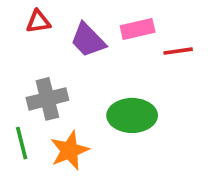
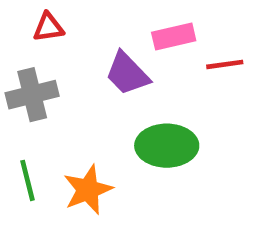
purple trapezoid: (88, 40) -> (127, 74), moved
gray cross: (47, 99) -> (32, 95), moved

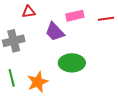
red triangle: (48, 27) -> (29, 12), moved
red line: (225, 64) -> (106, 19), moved

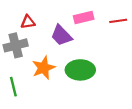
red triangle: (29, 12) -> (28, 22), moved
orange star: (38, 82) -> (43, 68), moved

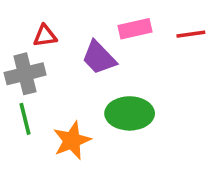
orange star: (43, 68) -> (72, 140), moved
green line: (13, 87) -> (25, 119), moved

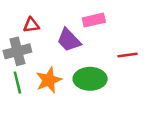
red line: (191, 34) -> (128, 55), moved
orange star: (72, 140) -> (49, 80), moved

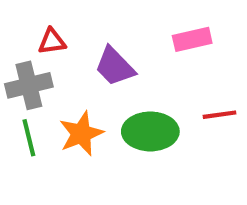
pink rectangle: (94, 20) -> (192, 39), moved
red line: (128, 55) -> (219, 115), moved

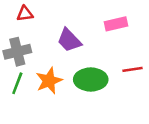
red triangle: (52, 41) -> (25, 14), moved
green line: (29, 138) -> (17, 83), turned 35

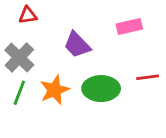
gray cross: (17, 52) -> (19, 57), turned -32

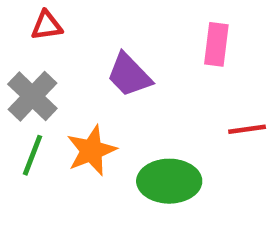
pink rectangle: (129, 26) -> (216, 44), turned -70
green ellipse: (101, 89) -> (169, 181), moved

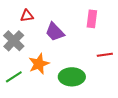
red triangle: (47, 26) -> (27, 16), moved
green line: (32, 155) -> (14, 77), moved, turned 36

